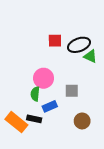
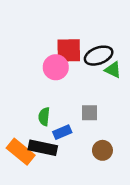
red square: (55, 41) -> (69, 50), size x1.5
pink circle: (44, 78) -> (56, 67), moved
black rectangle: (34, 119) -> (43, 148), size x1.5

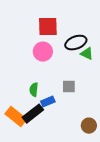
red square: (69, 50) -> (48, 27), moved
black rectangle: (43, 148) -> (33, 114), turned -50
brown circle: (102, 150) -> (89, 126), moved

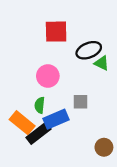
pink circle: (43, 52) -> (48, 76), moved
blue rectangle: (48, 102) -> (56, 119), size x1.5
orange rectangle: (16, 117) -> (22, 123), moved

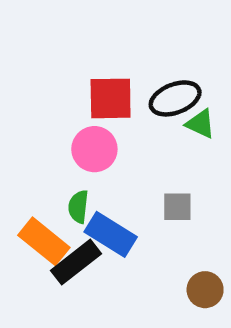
red square: (56, 32) -> (111, 98), moved
gray square: (81, 102) -> (177, 207), moved
blue rectangle: (56, 119) -> (111, 234), turned 55

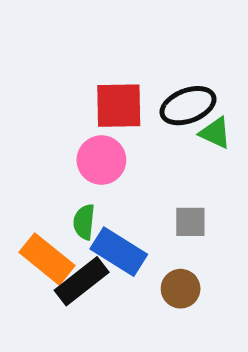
brown circle: (205, 290) -> (181, 289), moved

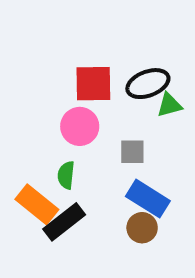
green triangle: (215, 133) -> (169, 105), turned -40
gray square: (190, 222) -> (132, 152), moved
blue rectangle: (119, 252) -> (148, 199), moved

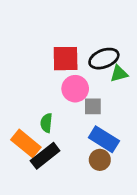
pink circle: (80, 126) -> (75, 89), moved

